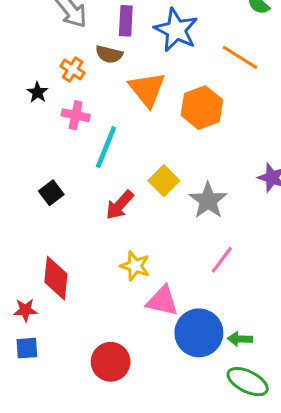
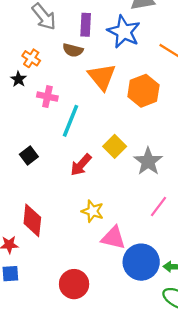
orange cross: (73, 70) -> (31, 58), moved

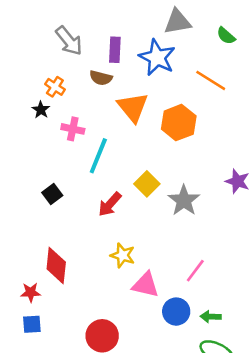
pink line: (159, 206) -> (195, 271), moved
blue circle: (141, 262) -> (176, 312), size x0.7

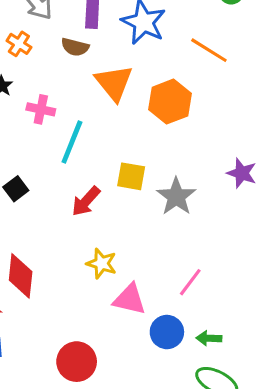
orange cross: (55, 87) -> (19, 44), moved
yellow square: (147, 184) -> (131, 176), turned -35

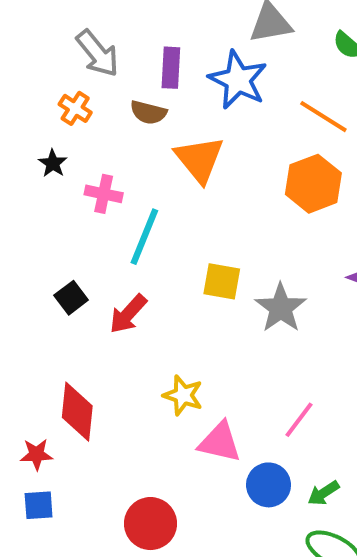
orange hexagon: (170, 102) -> (313, 184), moved
red arrow: (86, 201) -> (128, 314), moved
green arrow: (209, 338) -> (323, 493), turned -35

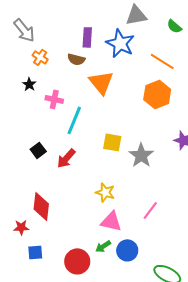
gray arrow: (98, 53) -> (24, 30), moved
yellow star: (183, 395) -> (105, 192), moved
blue circle: (269, 485) -> (127, 250), moved
green arrow: (323, 493) -> (103, 246), moved
blue square: (39, 505) -> (35, 252), moved

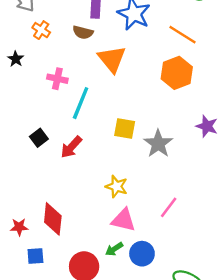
black star: (29, 84) -> (16, 59), moved
red diamond: (41, 206) -> (53, 219), moved

